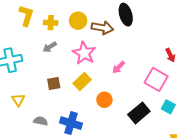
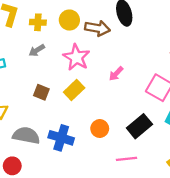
brown square: (54, 84) -> (41, 92), turned 32
orange circle: (104, 100) -> (100, 129), moved
gray semicircle: (41, 121) -> (26, 136), size x1.6

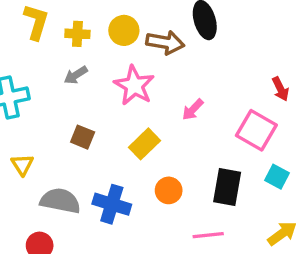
yellow rectangle: (74, 90) -> (145, 144), moved
black rectangle: (139, 126) -> (227, 187), turned -40

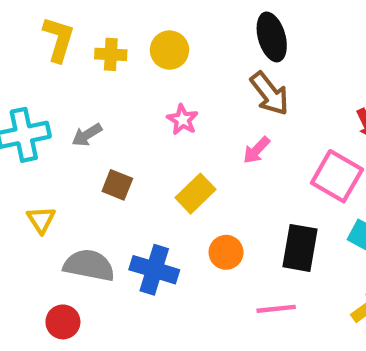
brown arrow: (165, 42) -> (270, 94), moved, turned 42
gray arrow: (76, 75) -> (87, 135), moved
pink star: (134, 85) -> (183, 120), size x0.6

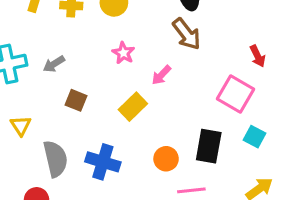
pink arrow: (256, 150) -> (161, 75), moved
orange circle: (226, 252) -> (166, 159), moved
gray semicircle: (89, 265) -> (55, 159), turned 66

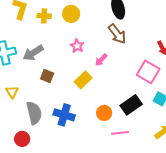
gray arrow: (54, 64) -> (33, 53), size x1.5
black rectangle: (209, 146) -> (131, 105), turned 45

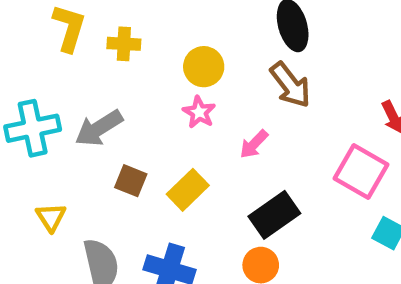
yellow circle: (71, 14) -> (204, 67), moved
yellow rectangle: (83, 80) -> (188, 190), moved
black rectangle: (131, 105) -> (274, 215), moved

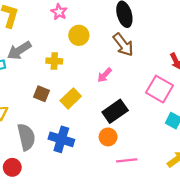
yellow cross: (124, 44) -> (54, 61), moved
pink star: (199, 112) -> (59, 12), moved
gray arrow: (99, 128) -> (19, 50), moved

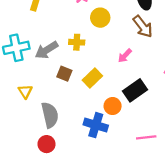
gray arrow: (19, 50) -> (47, 50), moved
orange circle: (108, 137) -> (113, 106), moved
blue cross: (61, 139) -> (96, 125), moved
red circle: (12, 167) -> (47, 144), moved

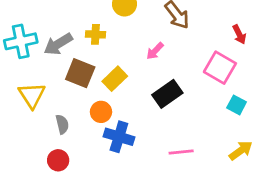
brown square: (64, 74) -> (80, 73), size x1.5
yellow triangle: (25, 91) -> (32, 95), size x1.5
orange circle: (113, 106) -> (101, 112), moved
gray semicircle: (50, 115) -> (62, 124), size x0.6

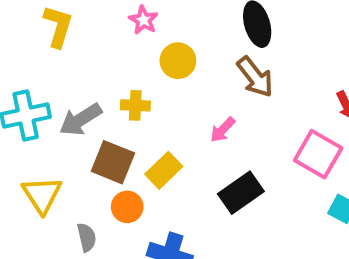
orange circle: (101, 112) -> (127, 207), moved

